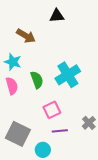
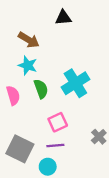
cyan star: (13, 62) -> (28, 65), moved
purple line: (60, 131) -> (55, 146), moved

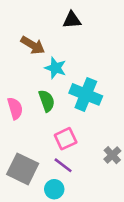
cyan star: (28, 65) -> (55, 68), moved
cyan cross: (75, 83) -> (86, 94), turned -36
purple line: (55, 146) -> (63, 165), turned 42

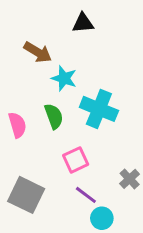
purple line: (63, 165) -> (86, 195), moved
cyan circle: (54, 189) -> (102, 218), moved

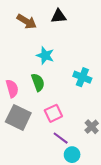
brown arrow: (38, 52) -> (27, 21), moved
cyan cross: (99, 109) -> (82, 77), moved, size x0.7
gray square: (26, 195) -> (18, 117), moved

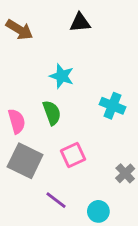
brown arrow: (27, 21) -> (19, 30), moved
purple line: (61, 138) -> (56, 200), moved

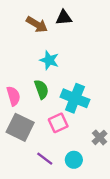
brown arrow: (19, 30) -> (37, 24), moved
cyan cross: (112, 106) -> (75, 98), moved, size x1.4
cyan circle: (98, 211) -> (74, 160), moved

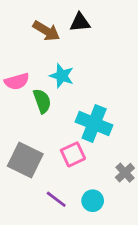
green semicircle: (41, 89) -> (42, 101), moved
pink semicircle: (13, 96) -> (17, 81), moved, turned 90

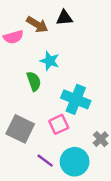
pink semicircle: (17, 81) -> (13, 37), moved
cyan circle: (93, 201) -> (75, 162), size x1.6

